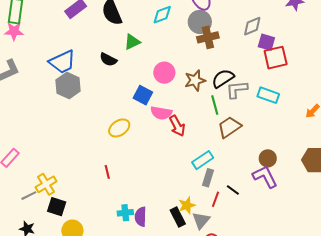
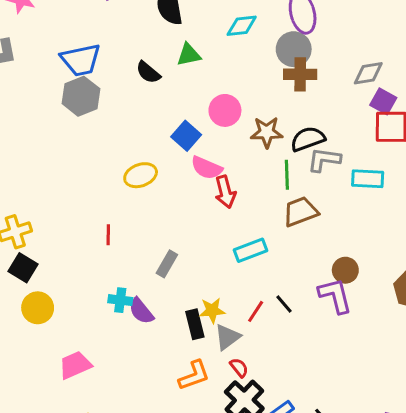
cyan rectangle: (268, 95) -> (368, 179), turned -30
gray rectangle: (208, 178) -> (167, 264), moved
purple semicircle: (141, 217) -> (141, 311), turned -54

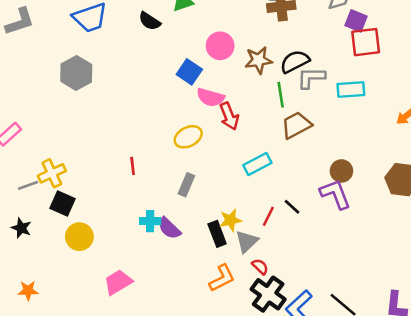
gray hexagon: (81, 96) -> (76, 73), moved
yellow ellipse: (141, 175) -> (188, 137), moved

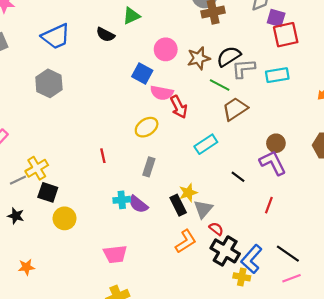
green line: (281, 95) -> (220, 85), turned -48
red line: (268, 216) -> (269, 205), moved
pink trapezoid: (118, 282) -> (115, 254), moved, turned -150

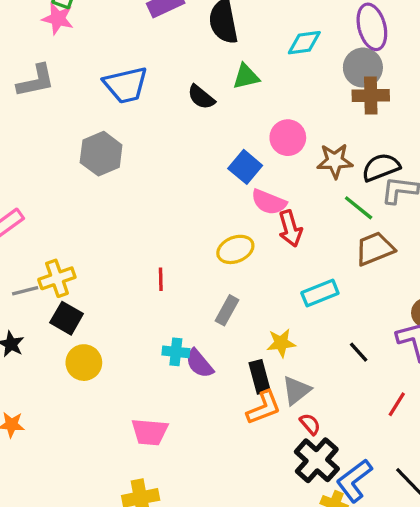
yellow star: (188, 193) -> (281, 343), moved
orange L-shape: (186, 241) -> (264, 408), moved

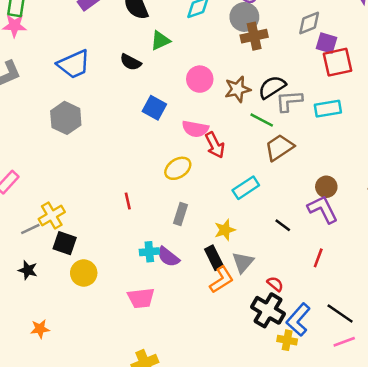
blue square: (245, 167) -> (154, 108), moved
red semicircle: (310, 424) -> (275, 284), moved
pink trapezoid: (150, 432) -> (141, 298), moved

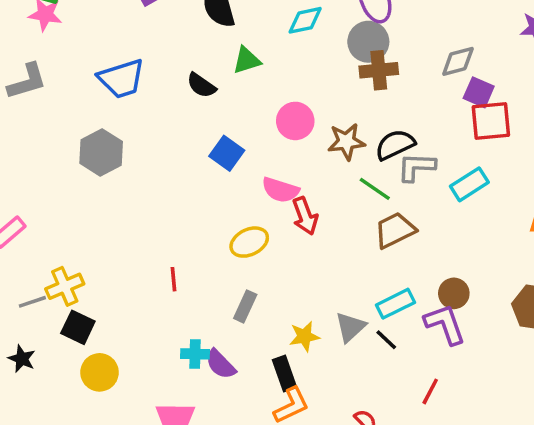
cyan rectangle: (328, 109) -> (469, 184), turned -30
cyan rectangle: (246, 188) -> (396, 304), moved
gray triangle: (243, 262) -> (350, 327), moved

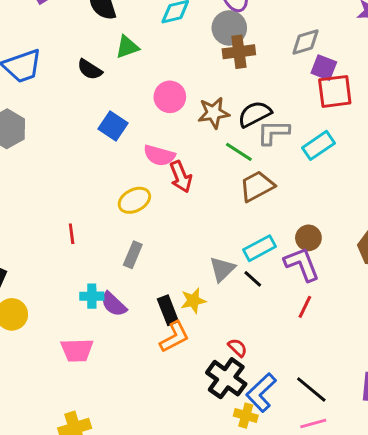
yellow star: (304, 336) -> (193, 301), moved
red line: (430, 391) -> (305, 307), moved

